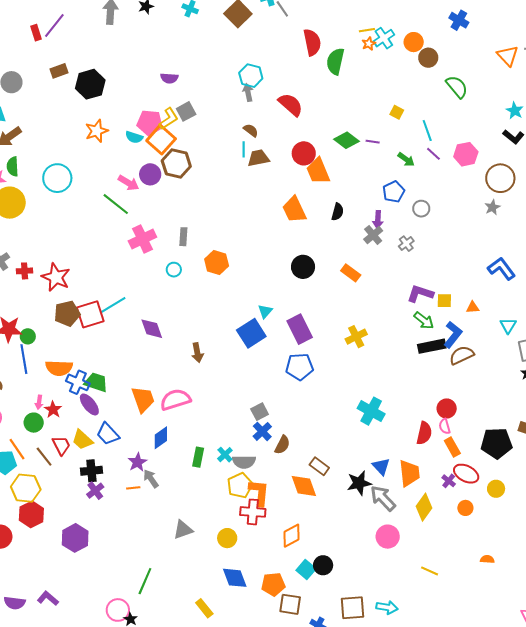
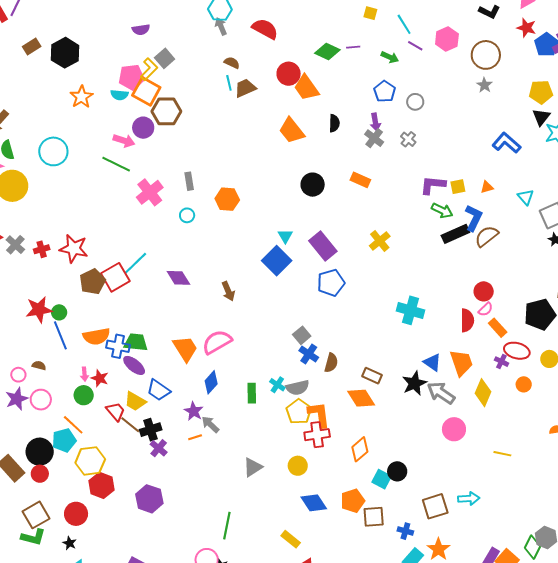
pink semicircle: (445, 426) -> (486, 309), turned -105
brown line: (44, 457) -> (130, 425), moved

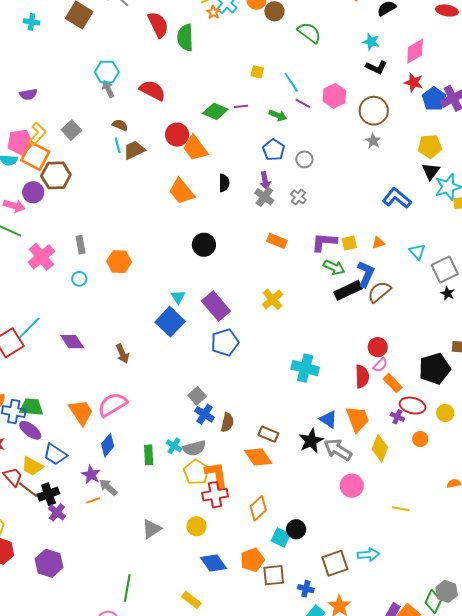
gray square: (165, 58) -> (71, 130), moved
orange rectangle: (360, 180) -> (277, 241), moved

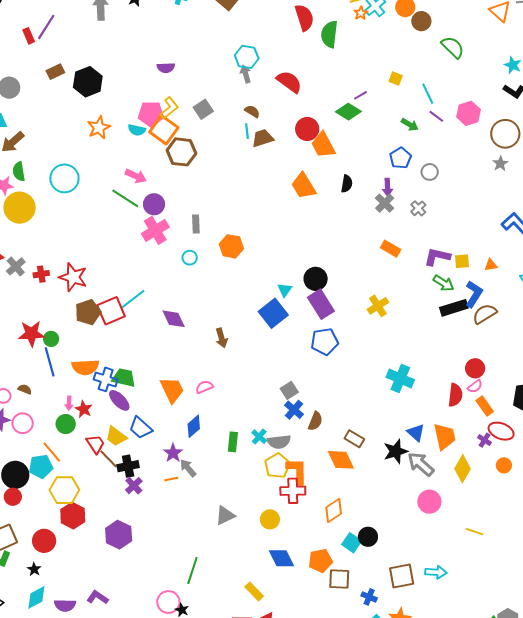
purple line: (241, 106) -> (360, 95), moved, turned -32
purple circle: (33, 192) -> (154, 204), moved
black circle: (204, 245) -> (316, 279), moved
pink semicircle: (112, 405) -> (204, 387), size x0.6

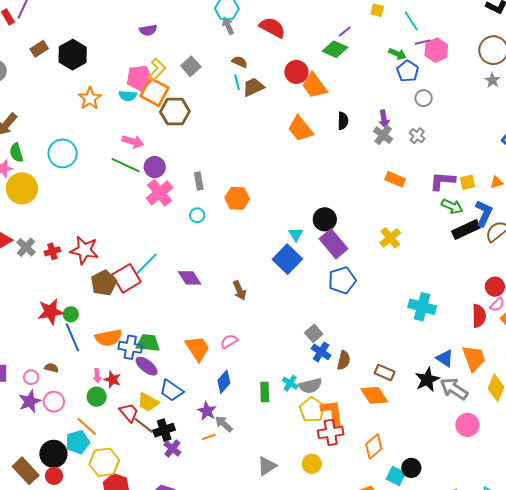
pink hexagon: (469, 113) -> (436, 50), moved
purple line: (436, 116) -> (423, 42), turned -42
blue pentagon: (400, 158) -> (408, 71), moved

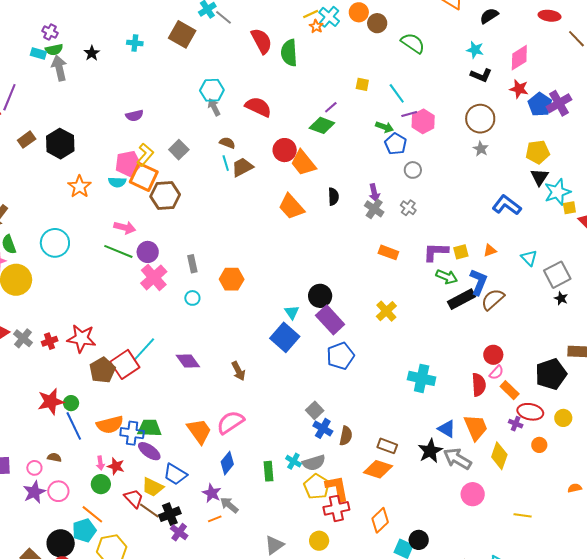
pink semicircle: (229, 341) -> (230, 422), size x1.6
orange diamond: (374, 395) -> (378, 469), turned -36

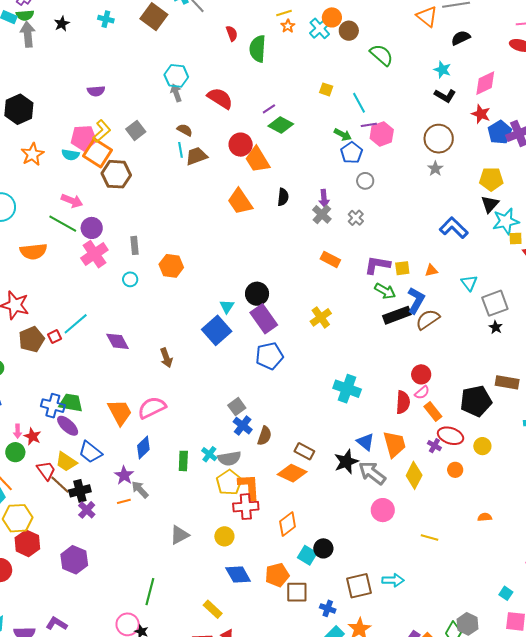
cyan cross: (329, 17) -> (320, 28), moved
red semicircle: (262, 41) -> (232, 33), size x0.6
purple line: (331, 107) -> (269, 109), moved
red square: (125, 364) -> (55, 337), size x0.5
orange semicircle: (110, 425) -> (33, 251), moved

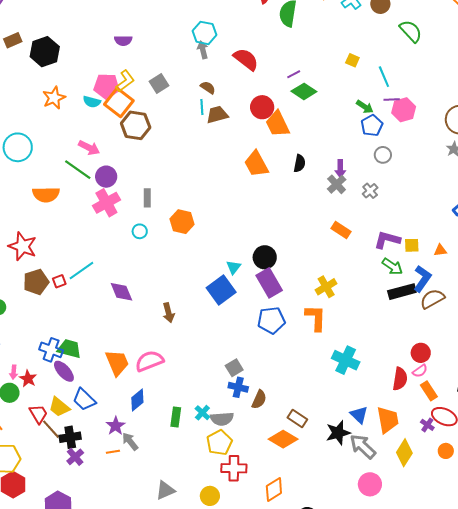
blue cross: (243, 426) -> (238, 387), turned -30
orange L-shape: (249, 487) -> (316, 318), moved

